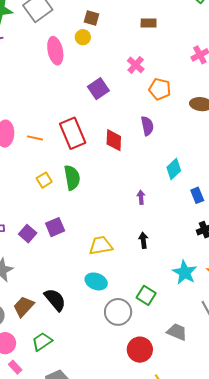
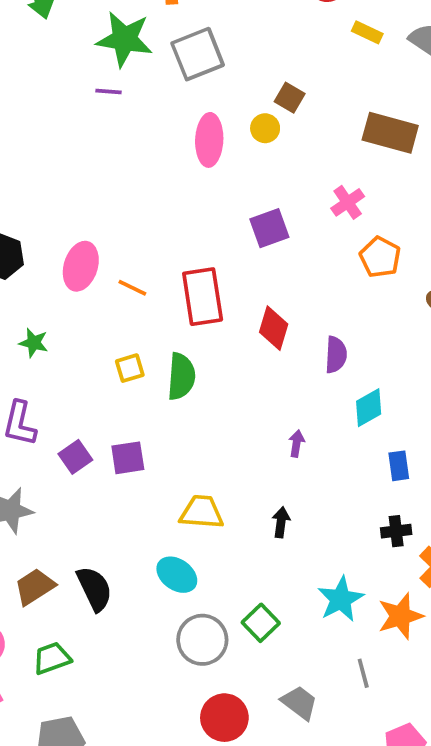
brown rectangle: (149, 23) -> (390, 133), size x1.8
purple semicircle: (147, 126) -> (336, 355), moved

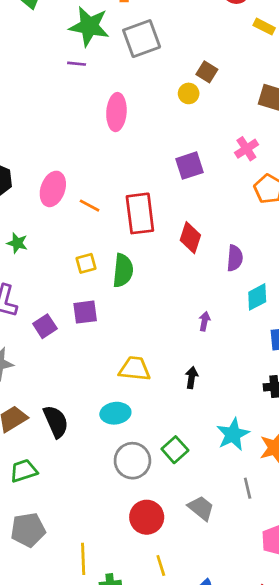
pink ellipse: (209, 140) -> (116, 112), moved
purple square: (128, 458) -> (85, 312), moved
cyan ellipse: (177, 575) -> (115, 413), turned -44

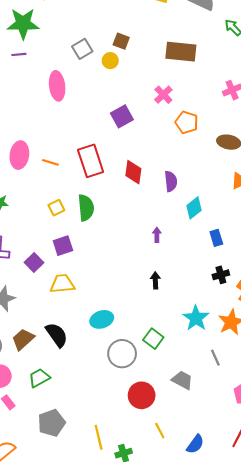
gray square: (142, 39) -> (82, 49), moved, size x0.7
yellow trapezoid: (135, 369) -> (62, 284), moved

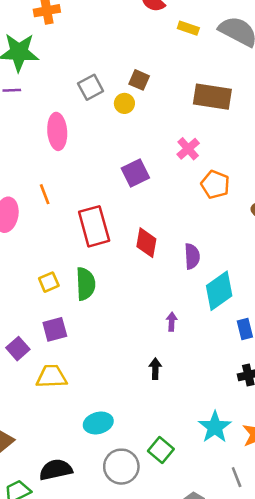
orange line: (50, 162) -> (45, 194), moved, turned 49
cyan diamond: (194, 208) -> (219, 291), size x1.4
black arrow: (155, 280) -> (155, 369), moved
black semicircle: (57, 335) -> (56, 470), moved, turned -70

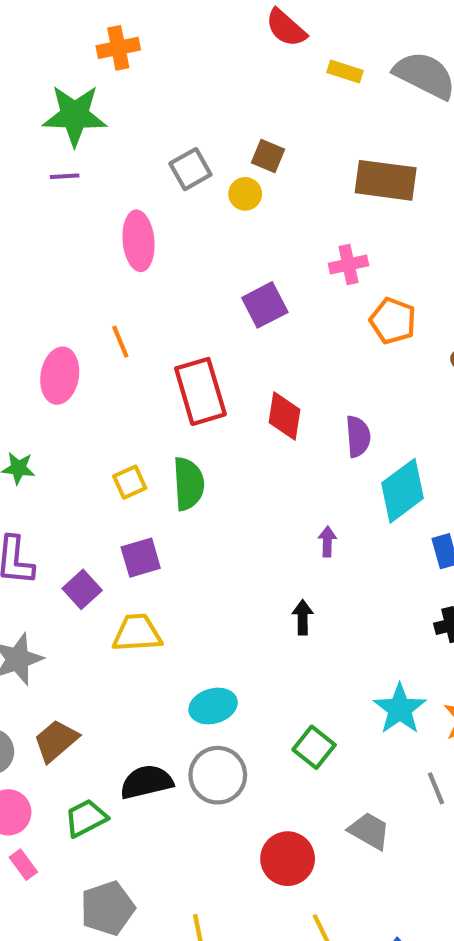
pink cross: (188, 149) -> (348, 264), turned 30
gray circle: (121, 467) -> (218, 775), moved

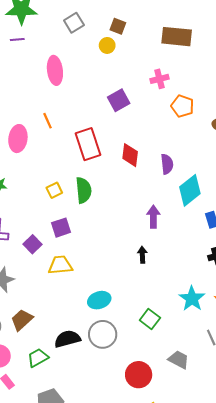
gray square: (190, 169) -> (74, 23), moved
purple arrow: (327, 542) -> (153, 217), size x1.5

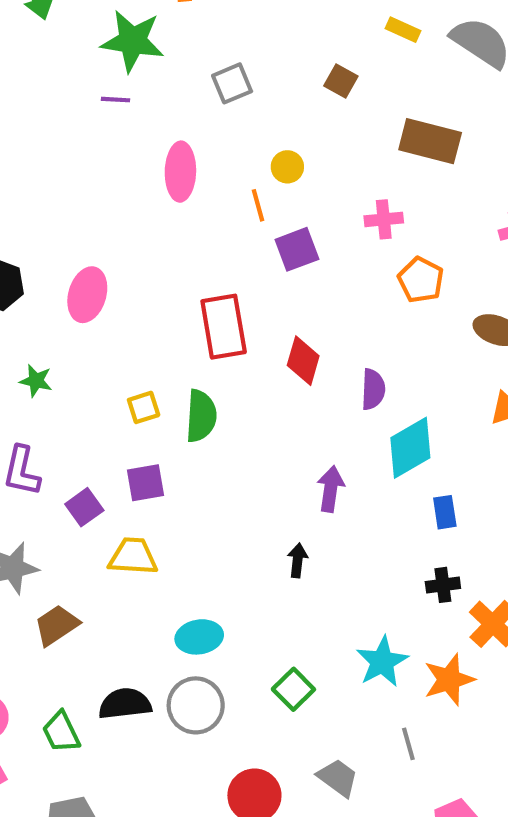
brown square: (118, 26) -> (341, 81), moved
yellow circle: (107, 45) -> (287, 167), moved
orange line: (48, 121) -> (258, 205), moved
brown trapezoid: (22, 320) -> (57, 625), moved
green trapezoid: (38, 358) -> (61, 732), turned -95

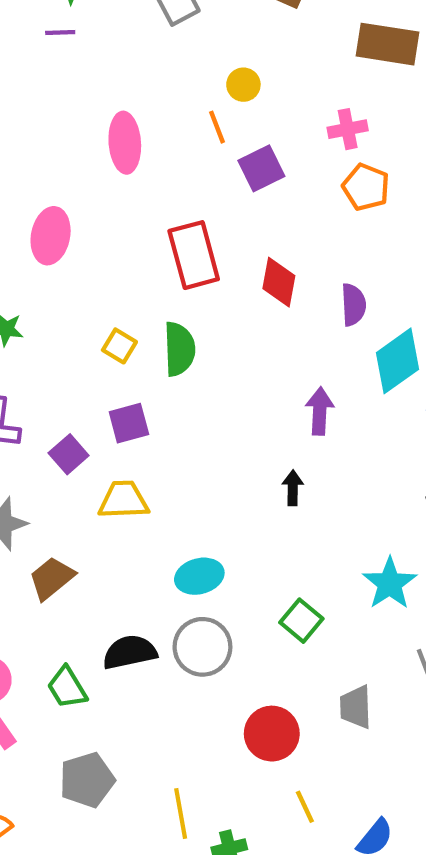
pink ellipse: (180, 172) -> (125, 143), moved
orange pentagon: (421, 280) -> (366, 187), moved
yellow square: (144, 407) -> (119, 346), turned -36
gray trapezoid: (338, 778) -> (356, 707), turned -123

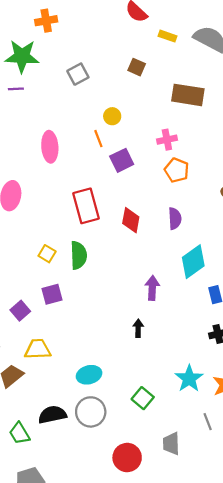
purple semicircle: (353, 305) -> (175, 219), moved
yellow trapezoid: (123, 500) -> (38, 349), moved

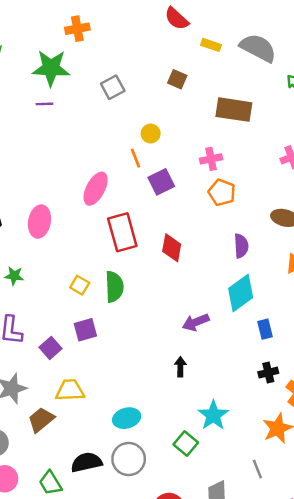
pink ellipse: (50, 147) -> (96, 189), moved, turned 32
purple semicircle: (175, 219) -> (241, 246), moved
purple arrow: (152, 288) -> (196, 322), turned -115
cyan star: (189, 379) -> (213, 415), moved

